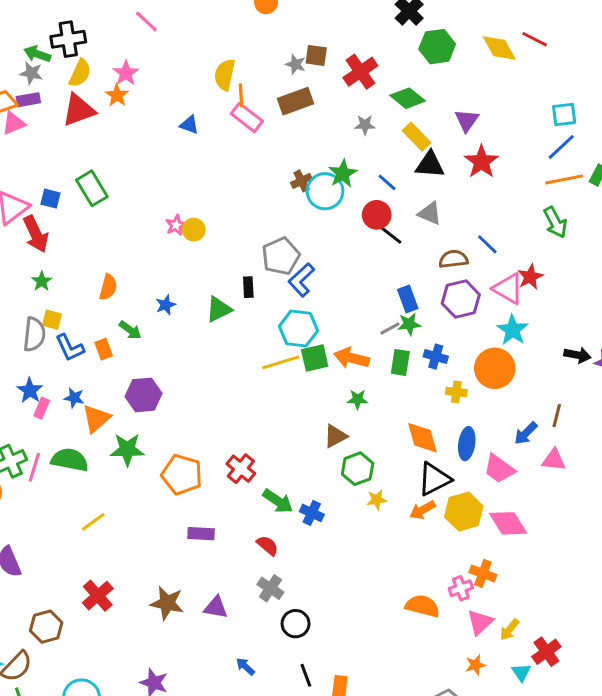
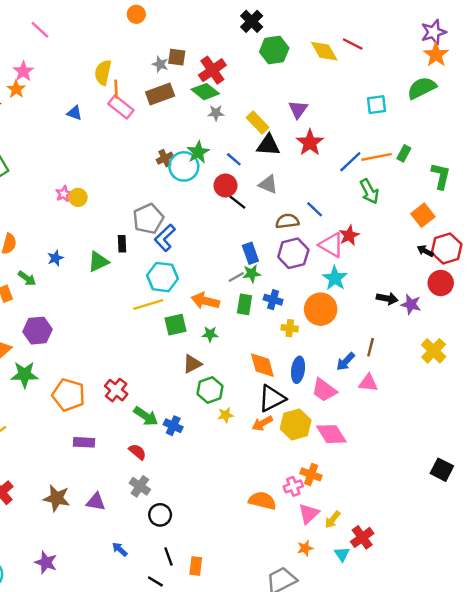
green diamond: (408, 98) -> (205, 92), moved
blue line: (561, 147) -> (350, 162), moved
green square: (315, 358) -> (176, 325), moved

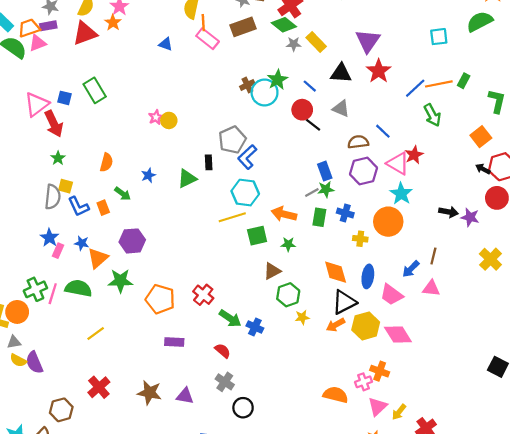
purple triangle: (298, 109) -> (368, 41), size x1.4
yellow rectangle: (258, 122) -> (316, 42), moved

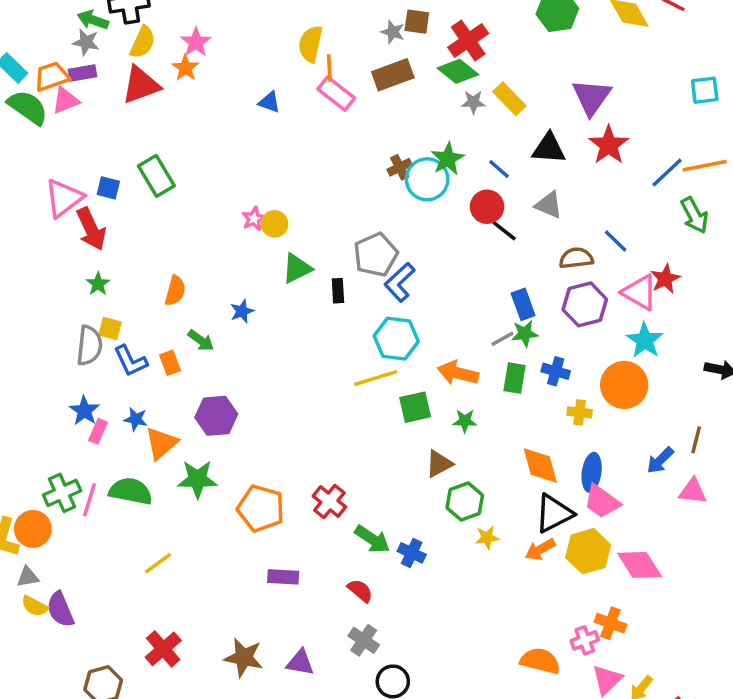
green triangle: (187, 179) -> (297, 268), moved
pink trapezoid: (391, 295) -> (602, 501), moved

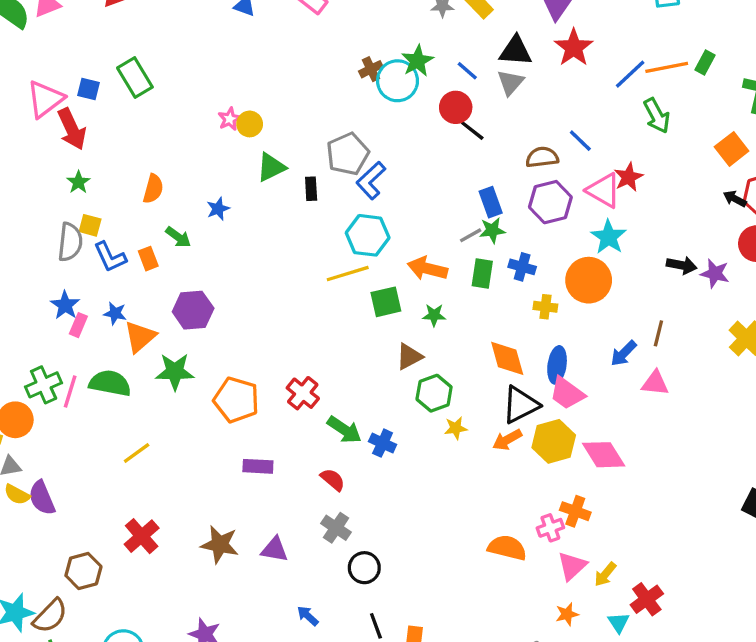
gray triangle: (549, 205) -> (511, 82), moved, turned 48

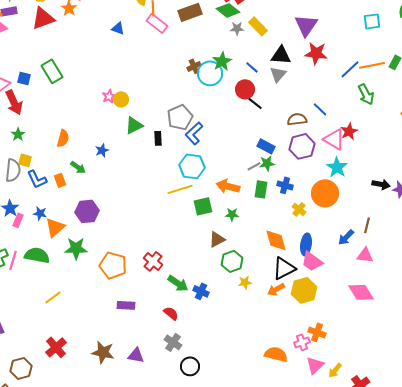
red star: (574, 48) -> (316, 53), turned -30
blue rectangle: (491, 202) -> (266, 146), turned -42
yellow cross: (545, 307) -> (299, 209), turned 32
pink diamond: (604, 455) -> (361, 292), moved

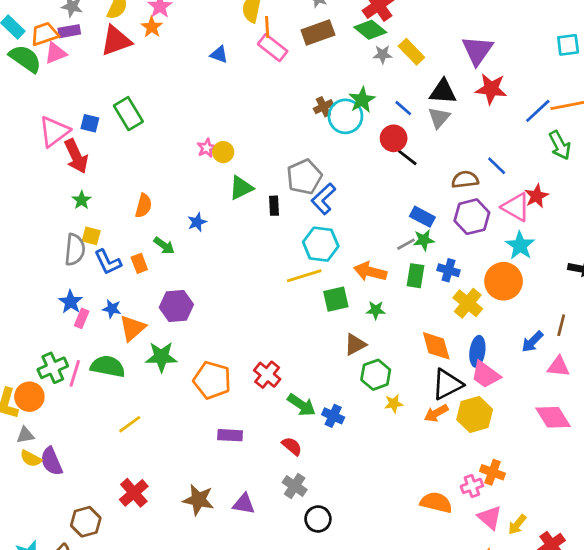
yellow cross: (299, 209) -> (468, 303), size x1.5
pink triangle: (315, 365) -> (490, 518), turned -36

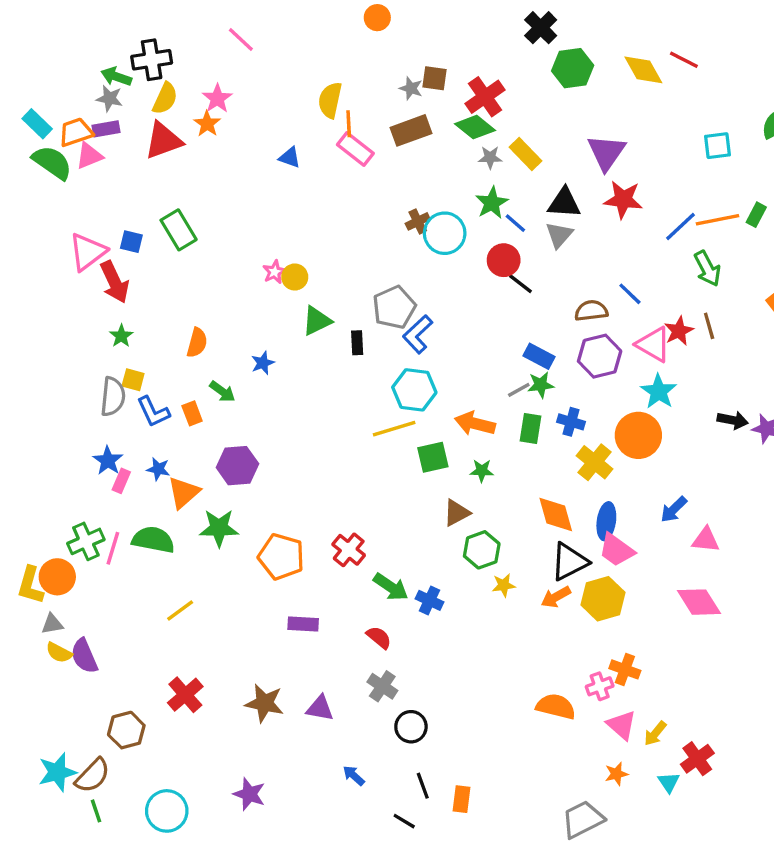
green star: (362, 100) -> (492, 203), moved
brown line: (561, 325) -> (709, 326), moved, turned -30

